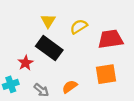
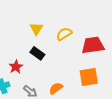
black rectangle: (49, 48) -> (37, 53), size x0.6

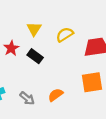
red star: (16, 67) -> (11, 48), moved

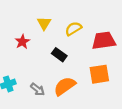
black rectangle: (35, 56) -> (59, 55), moved
orange semicircle: (56, 95) -> (65, 86), size x1.5

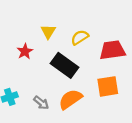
black rectangle: (59, 55) -> (65, 65), size x1.6

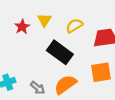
red star: (25, 51) -> (22, 27), moved

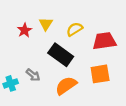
gray arrow: (38, 88) -> (33, 75), moved

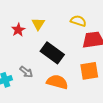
yellow semicircle: (75, 29) -> (78, 21), moved, turned 49
orange semicircle: (66, 86) -> (57, 82), turned 50

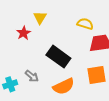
yellow triangle: (38, 24) -> (40, 18), moved
orange semicircle: (57, 82) -> (64, 86), turned 140

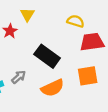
gray arrow: (32, 76) -> (19, 77), turned -80

